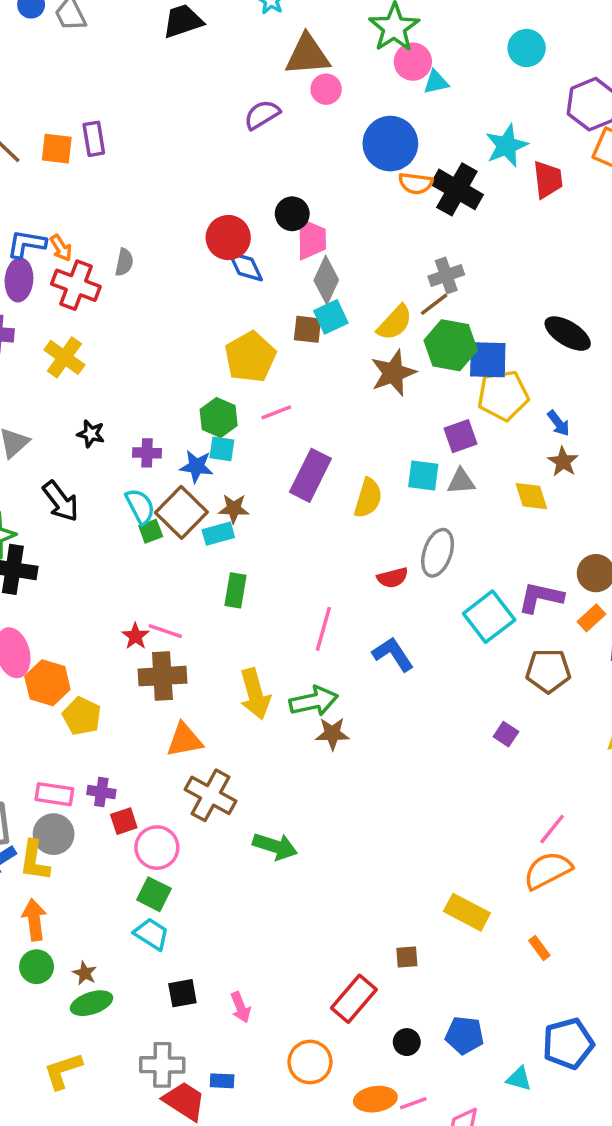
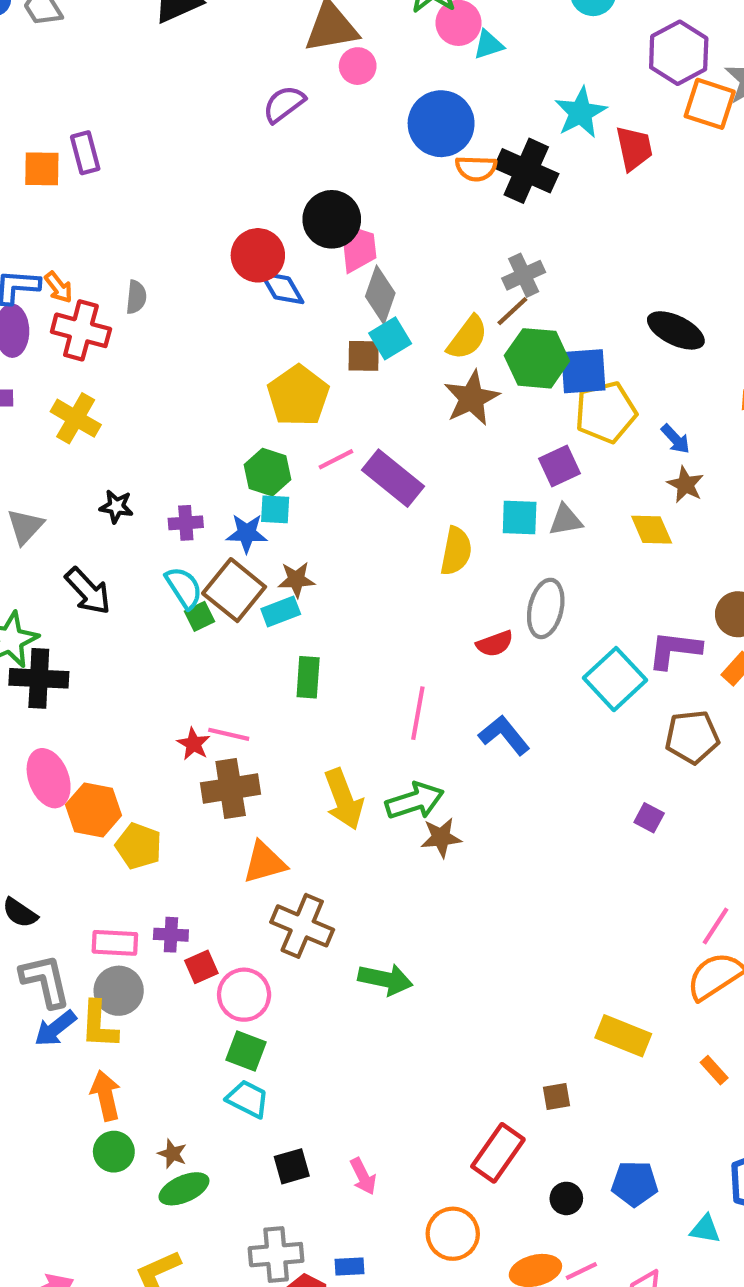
black circle: (292, 214) -> (332, 219), size x1.4
purple rectangle: (310, 475) -> (393, 478), moved, turned -72

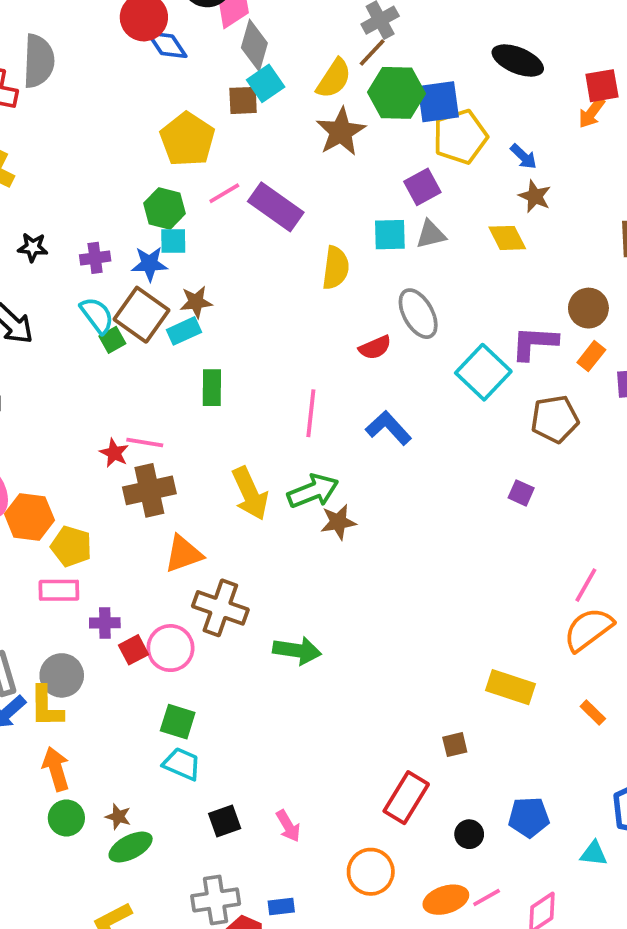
gray semicircle: (136, 297) -> (39, 61), size x1.8
gray ellipse: (546, 608) -> (418, 314), turned -39
pink rectangle: (115, 943) -> (59, 590), moved
pink circle: (244, 995) -> (170, 648), moved

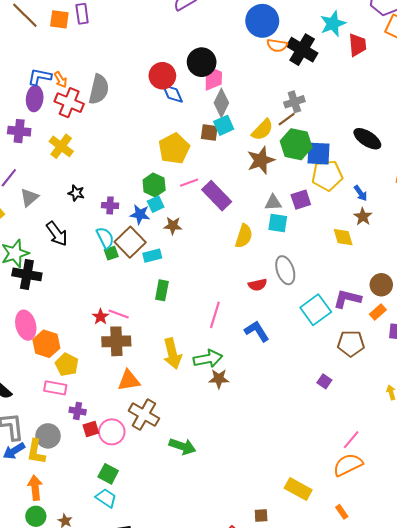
gray triangle: (431, 234) -> (273, 203), moved
cyan square: (173, 241) -> (156, 204), turned -35
brown star: (196, 302) -> (173, 226), moved

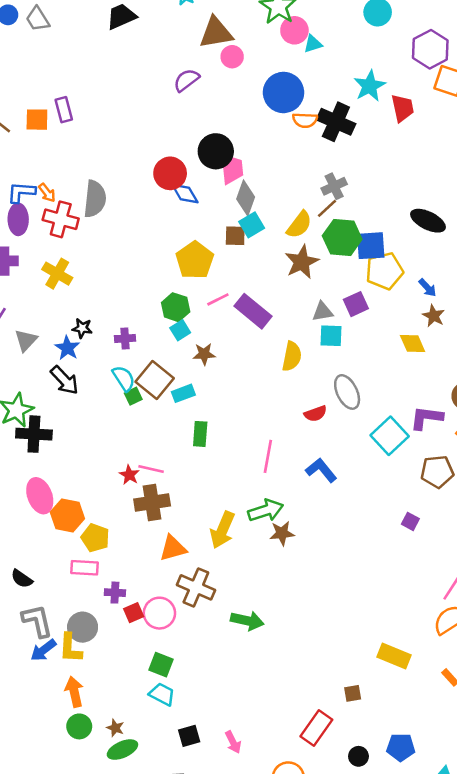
blue star: (140, 214) -> (67, 348), moved, turned 30
yellow arrow: (172, 354) -> (223, 530), moved, turned 44

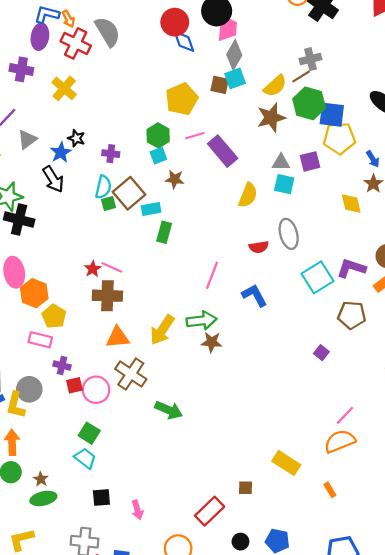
gray semicircle: (95, 199) -> (108, 32), turned -48
cyan semicircle: (124, 378) -> (103, 187), turned 35
green rectangle: (200, 434) -> (164, 232), moved

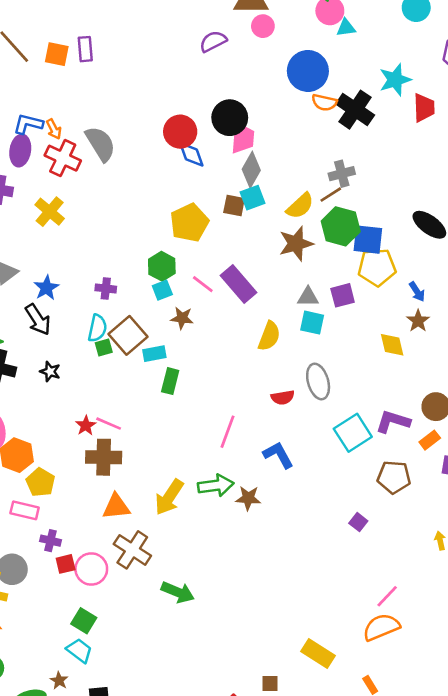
pink line: (195, 136) -> (203, 284), moved, turned 54
black star: (76, 138) -> (50, 371), moved
brown star: (212, 342) -> (248, 498), moved
brown star: (41, 479) -> (59, 681), moved

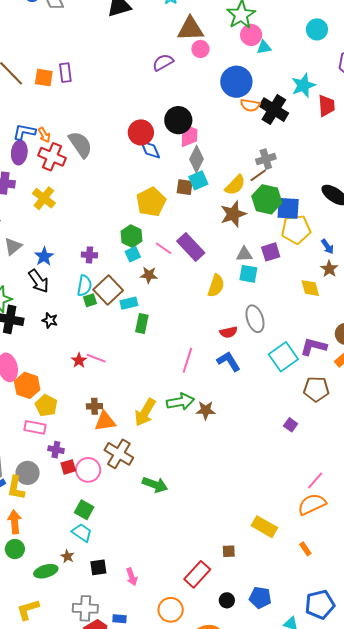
blue L-shape: (278, 455) -> (229, 361), moved
brown cross: (104, 457) -> (94, 406), moved, size x0.6

